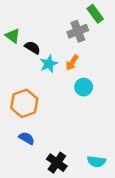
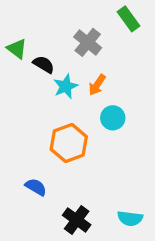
gray cross: (78, 31) -> (88, 42), moved, turned -30
orange hexagon: (24, 103) -> (69, 143), moved

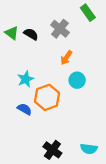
black semicircle: (44, 64) -> (31, 34), moved
cyan star: (66, 86) -> (26, 79), moved
blue semicircle: (36, 187) -> (25, 109), moved

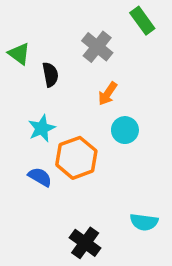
black semicircle: (31, 34) -> (50, 75), moved, turned 48
cyan semicircle: (89, 149) -> (144, 222), moved

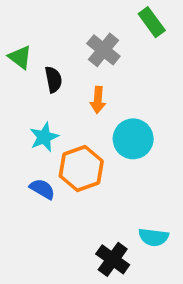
orange arrow: (108, 94) -> (98, 100), moved, turned -30
cyan circle: (125, 130) -> (133, 139), size x1.4
black cross: (85, 243) -> (113, 259), moved

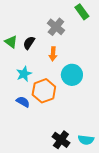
green triangle: (20, 57) -> (11, 42), moved
black semicircle: (53, 80) -> (29, 43), turned -136
cyan semicircle: (154, 237) -> (86, 140), moved

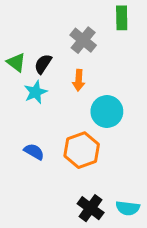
green rectangle: (82, 12) -> (122, 18), turned 35
cyan star: (24, 74) -> (36, 92), moved
orange hexagon: (44, 91) -> (82, 150), moved

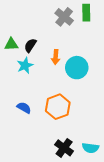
gray cross: (83, 40) -> (64, 17), moved
green triangle: (16, 62) -> (11, 44), turned -40
cyan circle: (107, 111) -> (77, 68), moved

